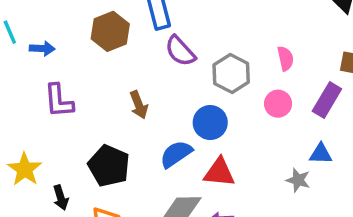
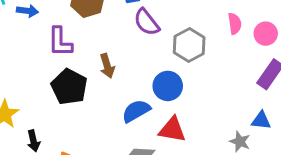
pink semicircle: (285, 58) -> (235, 24), moved
purple L-shape: (59, 101) -> (60, 42), moved
pink circle: (278, 104) -> (266, 34), moved
black pentagon: (109, 166) -> (69, 87), moved

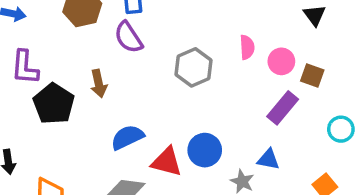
purple semicircle: (147, 22) -> (128, 37), moved
purple L-shape: (60, 42) -> (25, 67), moved
blue circle: (168, 86) -> (205, 150), moved

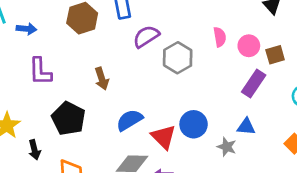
purple semicircle: (128, 37) -> (146, 37), moved, turned 96
brown square: (312, 75) -> (275, 55), turned -30
black pentagon: (54, 104) -> (68, 118), moved
red triangle: (167, 162) -> (164, 137), turned 36

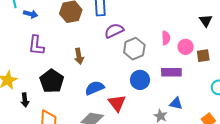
purple rectangle: (254, 84) -> (171, 72), moved, turned 48
blue circle: (194, 124) -> (140, 80), moved

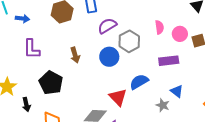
blue circle: (140, 80) -> (109, 57), moved
blue semicircle: (95, 88) -> (139, 82), moved
blue triangle: (176, 104) -> (177, 91), turned 32

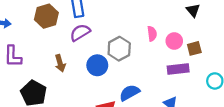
purple semicircle: (107, 26) -> (80, 33), moved
purple rectangle: (169, 61) -> (178, 69), moved

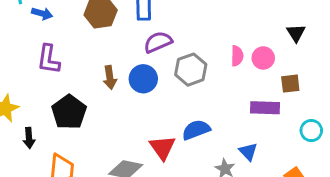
purple semicircle: (80, 33) -> (158, 42), moved
pink circle: (174, 41) -> (263, 58), moved
blue circle: (97, 65) -> (143, 79), moved

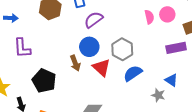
gray hexagon: (191, 70) -> (122, 49), moved
brown arrow: (110, 77) -> (75, 63), moved
red triangle: (162, 147) -> (101, 68), moved

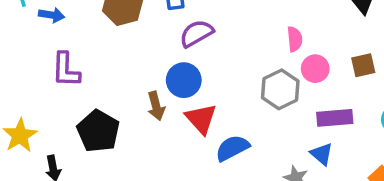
pink circle: (167, 14) -> (315, 69), moved
purple rectangle: (176, 48) -> (335, 118), moved
gray hexagon: (122, 49) -> (280, 89), moved
blue semicircle: (133, 73) -> (232, 148), moved

